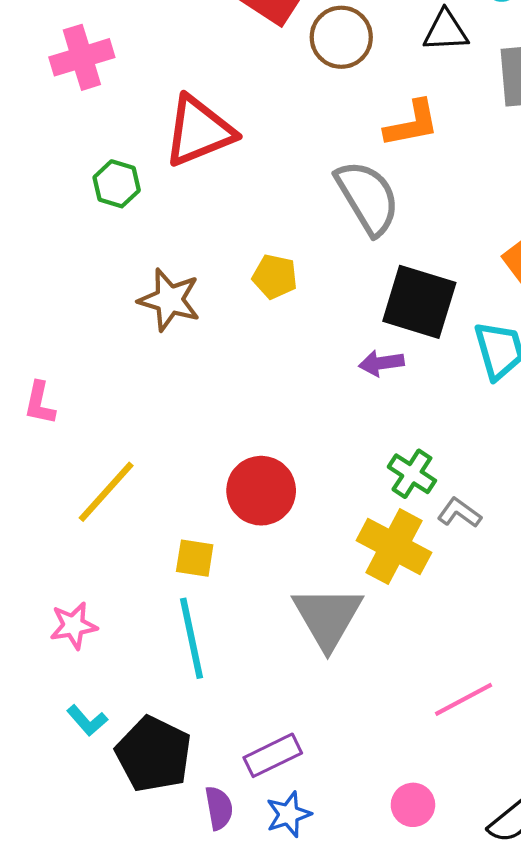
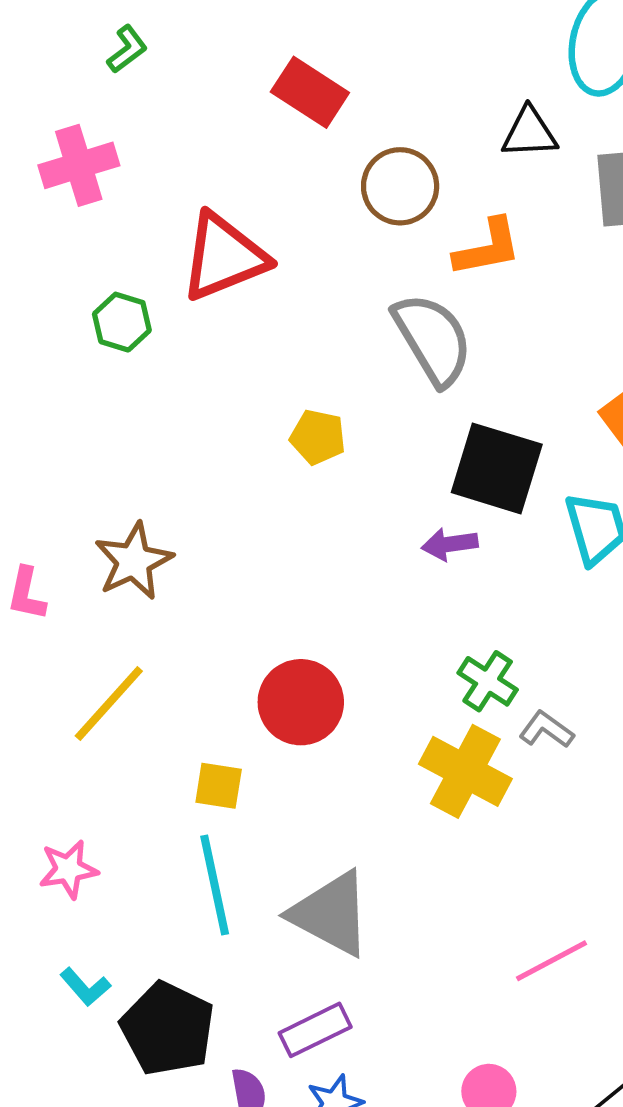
brown circle: (341, 37) -> (400, 186), moved
brown star: (169, 300) -> (134, 561), moved, turned 30
gray triangle: (328, 617) -> (331, 914), moved, turned -32

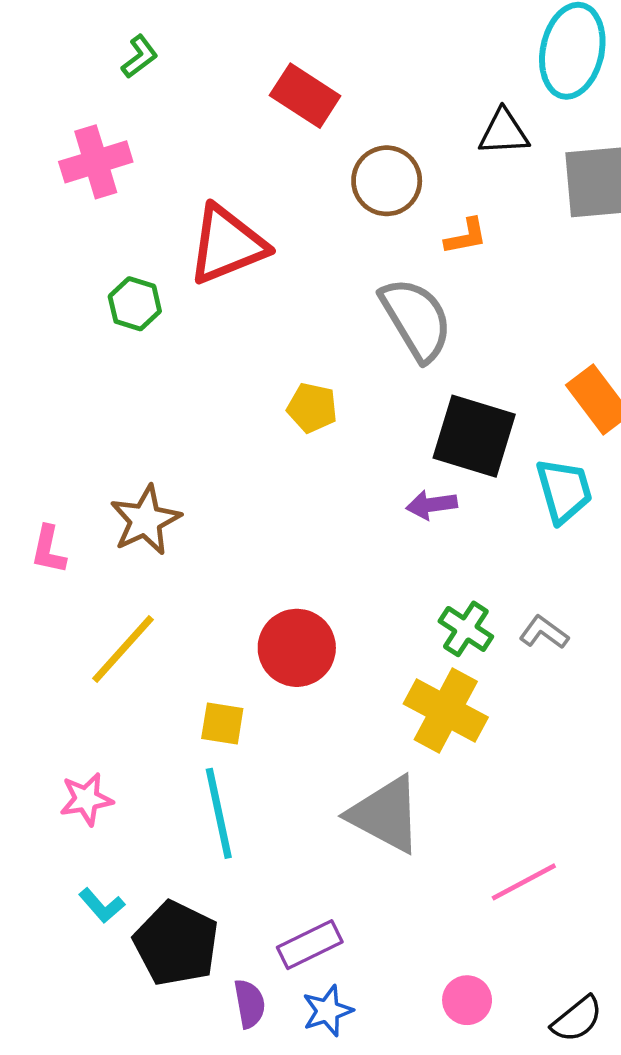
orange L-shape: (488, 248) -> (466, 236), size x0.7
gray L-shape: (546, 730) -> (544, 632), moved
gray triangle: (331, 914) -> (385, 815), moved

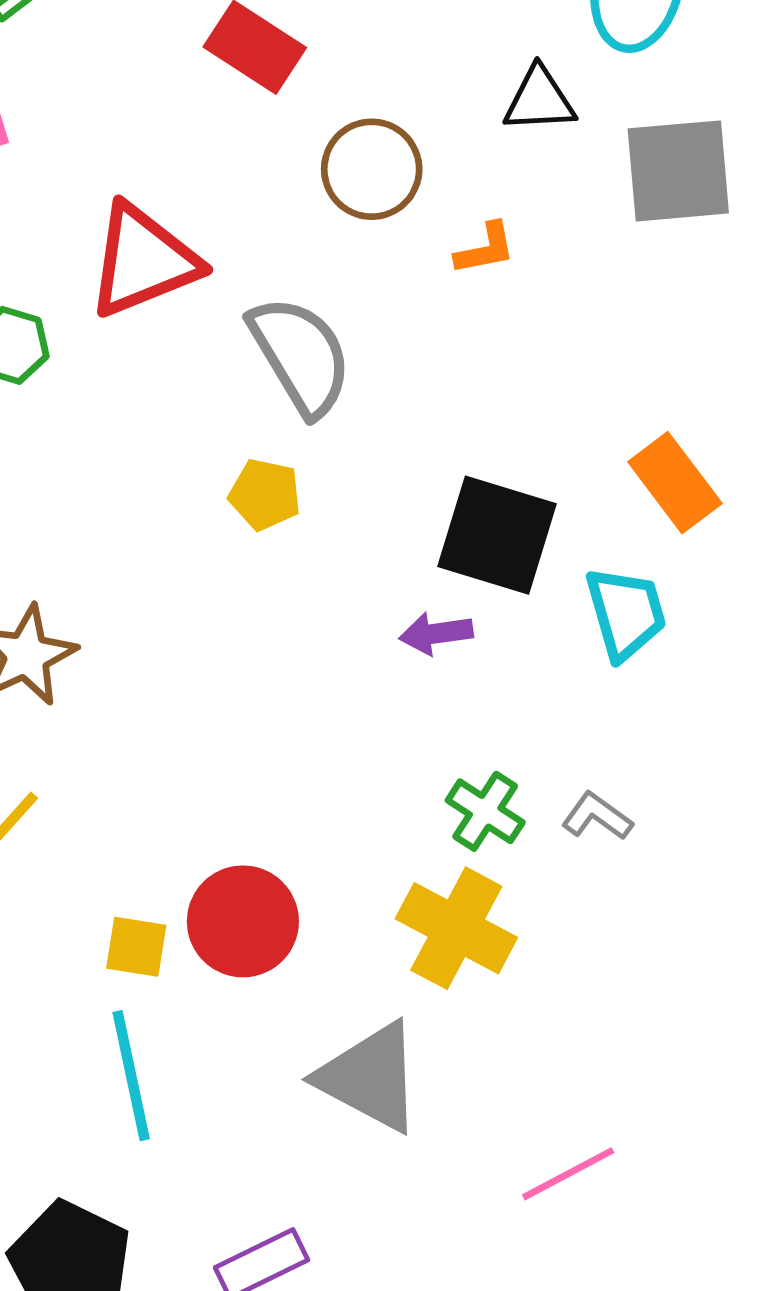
gray semicircle: (416, 319) -> (301, 356), moved
red circle: (297, 648) -> (243, 921), moved

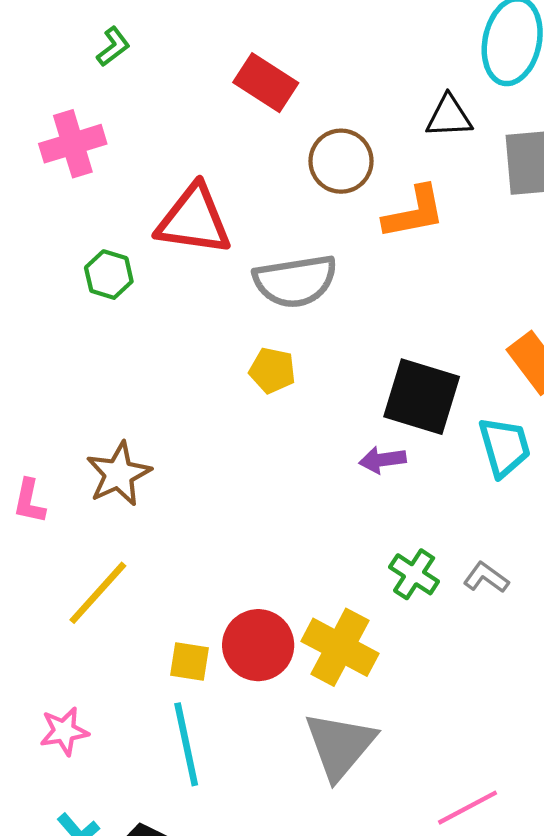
orange L-shape: (485, 249) -> (414, 212), size x1.6
red triangle: (143, 261) -> (194, 220), turned 30
gray semicircle: (301, 356) -> (295, 281), turned 112
yellow cross: (456, 928) -> (340, 647), moved
gray triangle: (370, 1077) -> (340, 745), turned 42

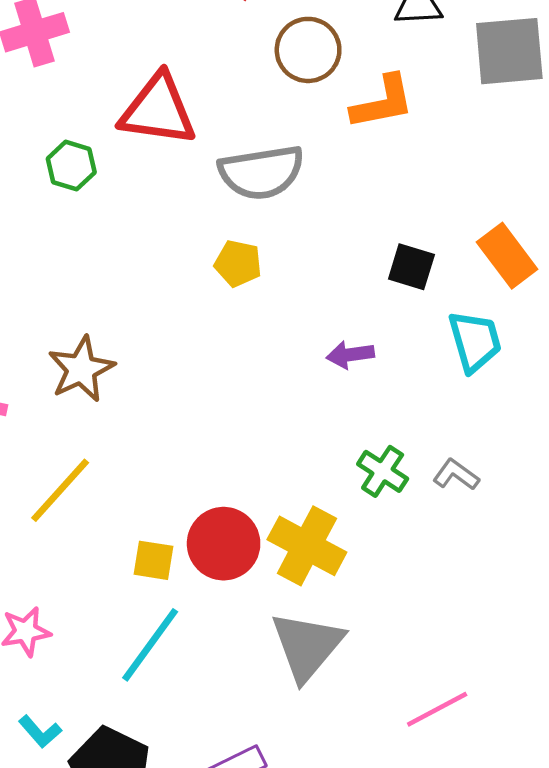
black square: (422, 397) -> (411, 267), moved, size x0.6
cyan line: (186, 744) -> (150, 645), turned 48

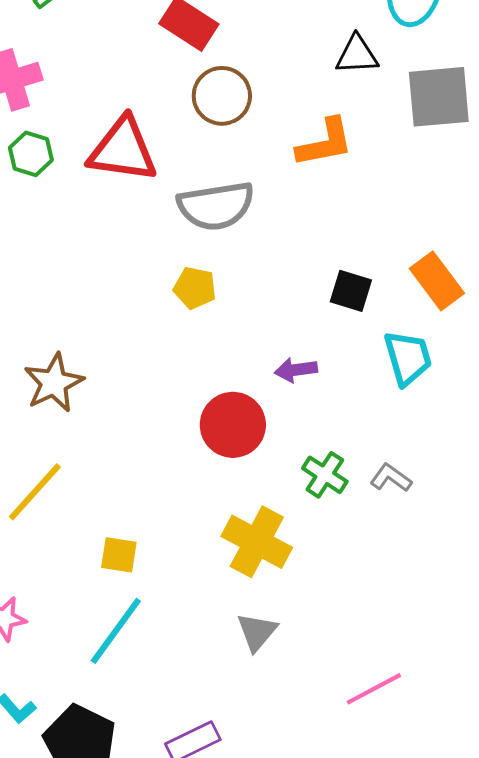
brown circle: (308, 50) -> (222, 96), moved
green hexagon: (71, 166) -> (31, 154), moved
red circle: (224, 544) -> (233, 425), moved
gray triangle: (307, 646) -> (257, 632), size x0.6

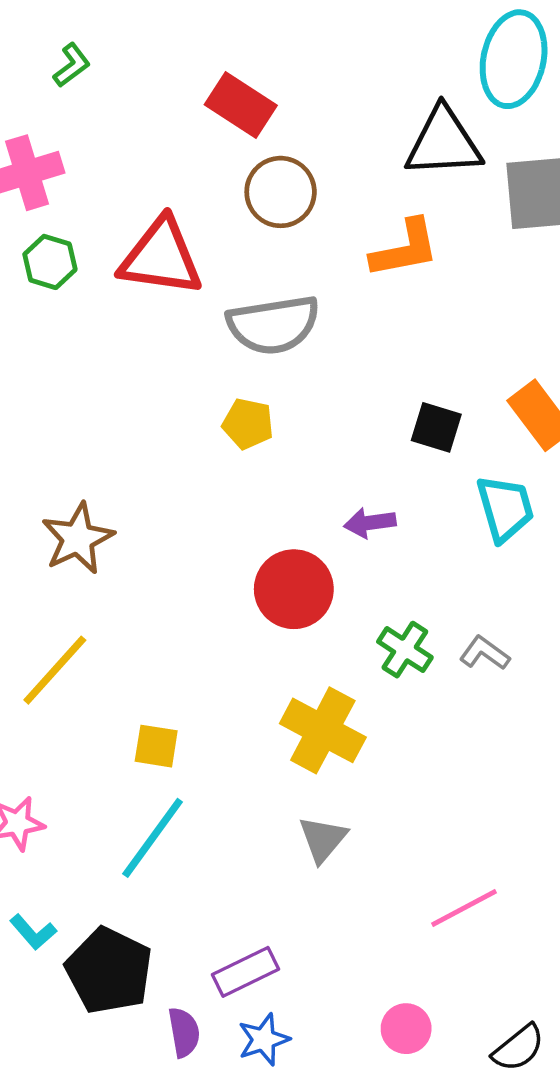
black triangle: (357, 55) -> (444, 142), size x1.5

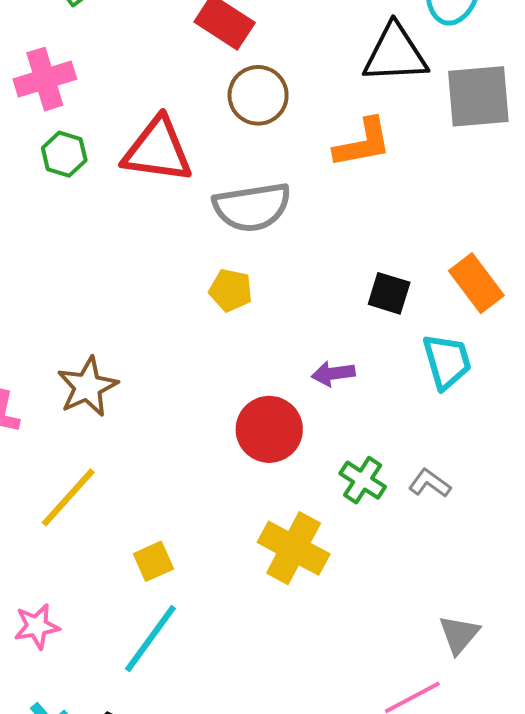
yellow square: (156, 746) -> (153, 561), turned -33
gray triangle: (323, 839) -> (459, 634), moved

